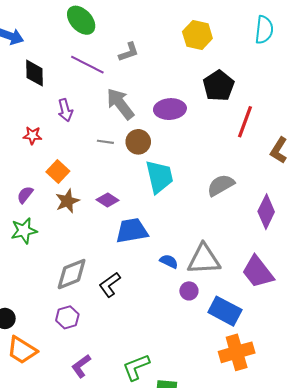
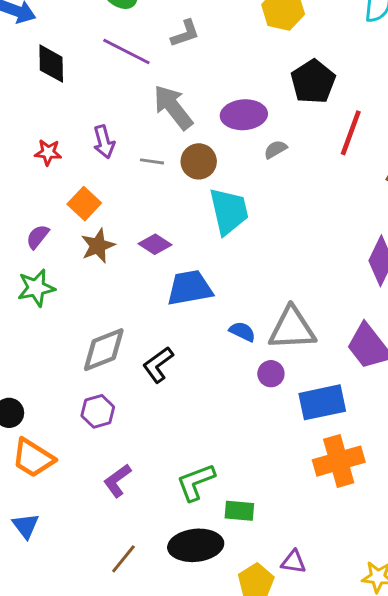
purple arrow: (65, 110) -> (104, 142), moved
gray semicircle: (221, 185) -> (275, 149), moved, size x0.6
blue rectangle: (225, 311) -> (322, 402), turned -40

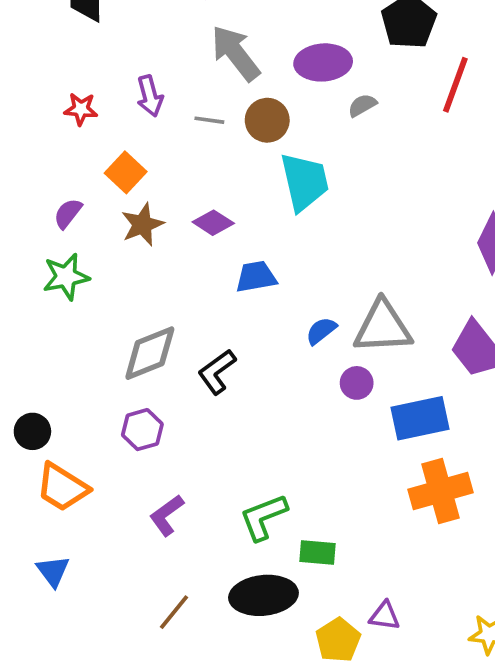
blue trapezoid: (190, 288) -> (256, 277), size x0.7
blue semicircle: (242, 332) -> (321, 331), turned -64

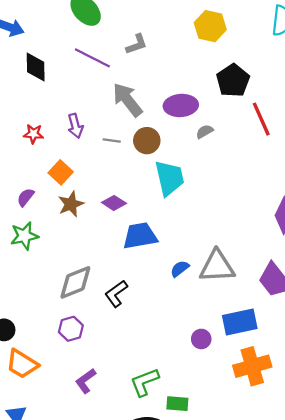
red line: (455, 85) -> (261, 119), turned -44
blue trapezoid: (256, 277) -> (140, 236), size x1.4
purple circle: (357, 383) -> (201, 339), moved

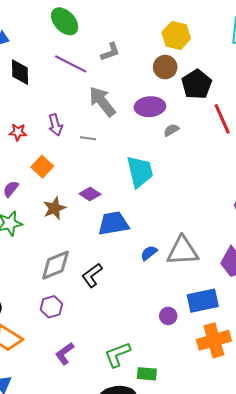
brown circle: (147, 141) -> (165, 67), moved
brown star: (71, 204) -> (54, 208), moved

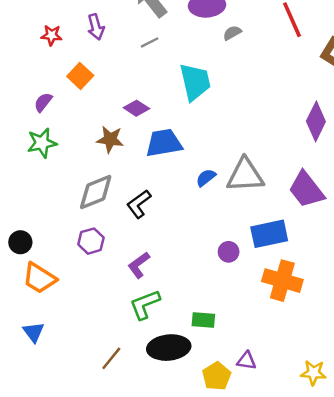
gray line: (88, 138) -> (150, 42), moved, turned -35
brown star: (54, 208) -> (110, 139), moved, turned 30
orange cross: (214, 340) -> (282, 281), turned 32
purple L-shape: (65, 353) -> (139, 265), moved
green L-shape: (117, 355) -> (145, 304), moved

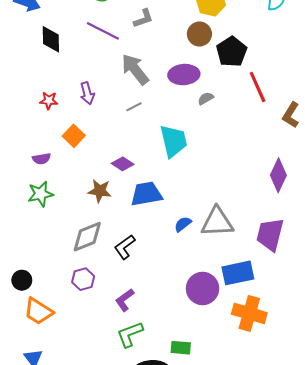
purple semicircle: (43, 102) -> (42, 159), turned -138
purple trapezoid: (306, 190) -> (270, 234), turned 52
purple circle: (229, 252) -> (203, 288), size x1.8

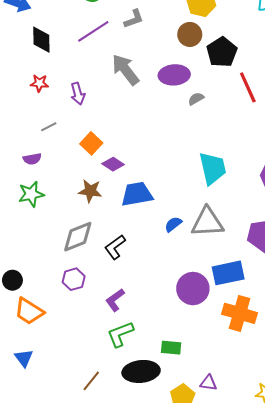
purple line: (103, 31) -> (93, 31), turned -60
red star: (49, 100) -> (39, 83), moved
gray line: (134, 107) -> (49, 127), moved
orange square: (74, 136) -> (91, 143), moved
cyan trapezoid: (173, 141) -> (213, 168), moved

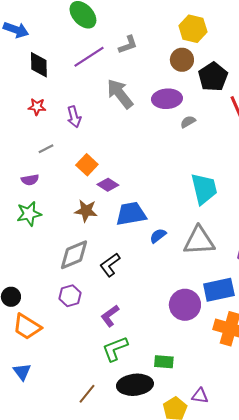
blue semicircle: (173, 224) -> (158, 236), moved

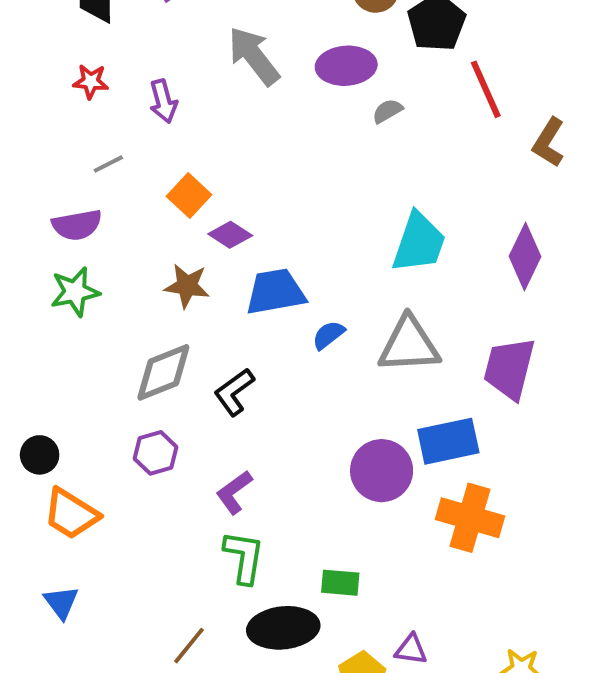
purple semicircle: (30, 180) -> (77, 225), size x1.4
cyan trapezoid: (204, 189) -> (419, 243), turned 32
green L-shape: (115, 349) -> (244, 557), turned 120

